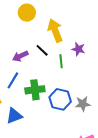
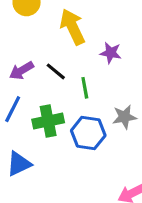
black line: (42, 50) -> (56, 71), moved
green line: (61, 61) -> (85, 88), moved
gray star: (83, 104) -> (124, 117), moved

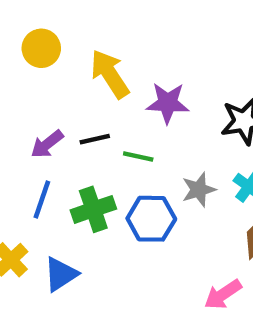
purple star: (111, 53) -> (168, 103), size x1.4
black line: (56, 71) -> (95, 139), turned -45
green line: (85, 88) -> (138, 156), turned -60

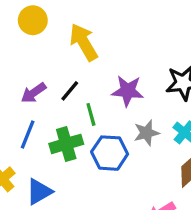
purple star: (168, 103) -> (128, 91), moved
black line: (95, 139) -> (70, 91), turned -40
green line: (138, 156) -> (91, 114), moved, turned 60

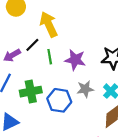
black line: (70, 91) -> (32, 45), moved
green line: (91, 114) -> (50, 57), moved

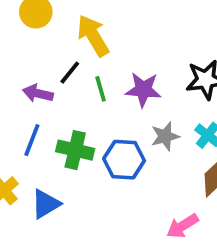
purple arrow: (12, 55) -> (38, 93), turned 49
green cross: (31, 92) -> (75, 150), turned 30

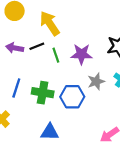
black line: (70, 73) -> (37, 46), turned 32
purple arrow: (38, 93) -> (15, 48), moved
blue triangle: (46, 204) -> (50, 132), moved, turned 36

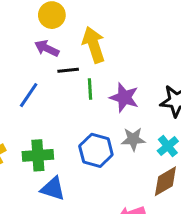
purple arrow: (15, 48) -> (47, 48), moved
blue line: (16, 88) -> (29, 95), moved
green cross: (43, 93) -> (38, 155), moved, turned -30

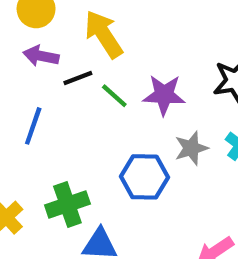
green line: (90, 89) -> (114, 96), turned -30

